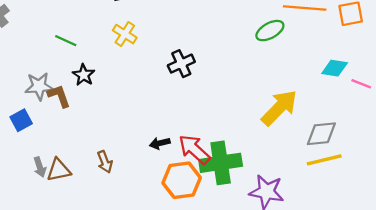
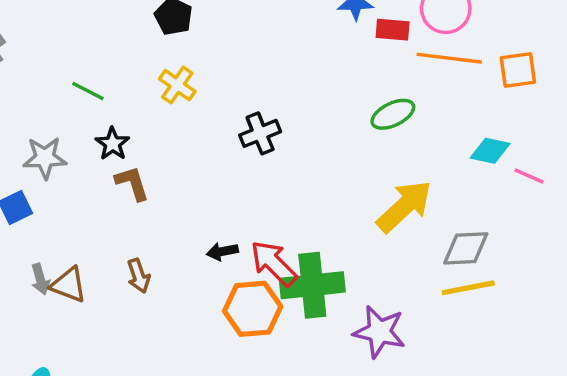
green ellipse: (270, 31) -> (393, 114), moved
brown L-shape: (59, 96) -> (132, 183), moved
brown triangle: (59, 170) -> (69, 285), turned 30

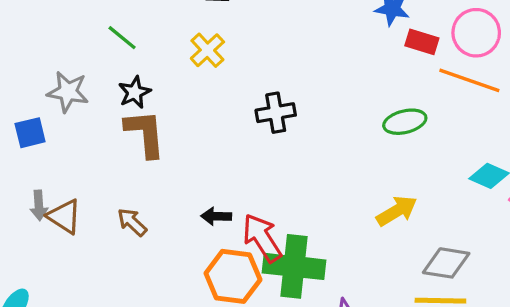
brown L-shape: (132, 183) -> (145, 133), size x1.4
yellow arrow: (404, 206) -> (397, 211), size x0.7
brown arrow: (138, 276) -> (132, 222), turned 140

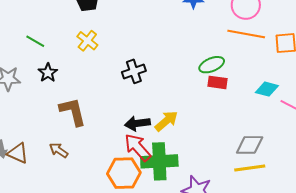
red rectangle: (422, 42) -> (218, 82), moved
brown L-shape: (145, 133) -> (73, 112), moved
yellow arrow: (397, 211) -> (166, 121), moved
black arrow: (216, 216) -> (137, 123), moved, size x1.4

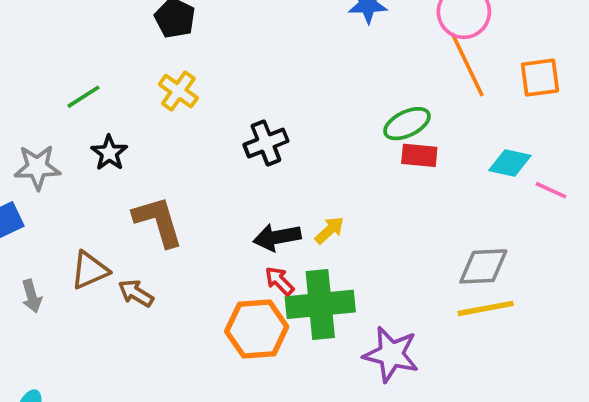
orange line: (246, 34) -> (467, 65), turned 57
green line: (35, 41) -> (84, 97), turned -60
yellow arrow: (166, 121) -> (329, 230), size x0.7
red arrow: (138, 147) -> (279, 281), size x0.6
brown triangle: (18, 153) -> (90, 270), moved, turned -45

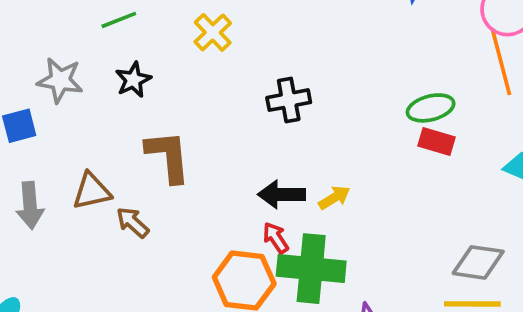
gray arrow: (32, 296) -> (30, 205), size x1.4

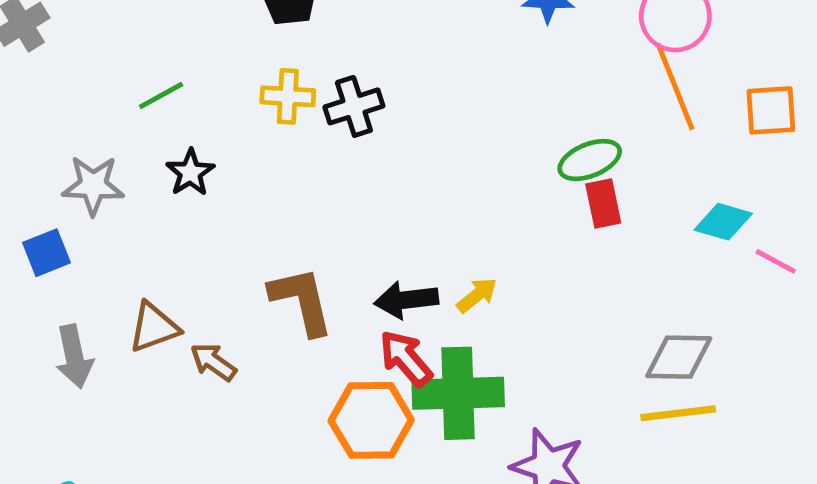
yellow cross: (213, 32) -> (288, 96), turned -36
black cross: (289, 100) -> (354, 106), moved
red rectangle: (437, 141) -> (603, 203), turned 69
brown L-shape: (168, 156) -> (302, 301), moved
red arrow: (276, 238) -> (406, 358), size x1.4

